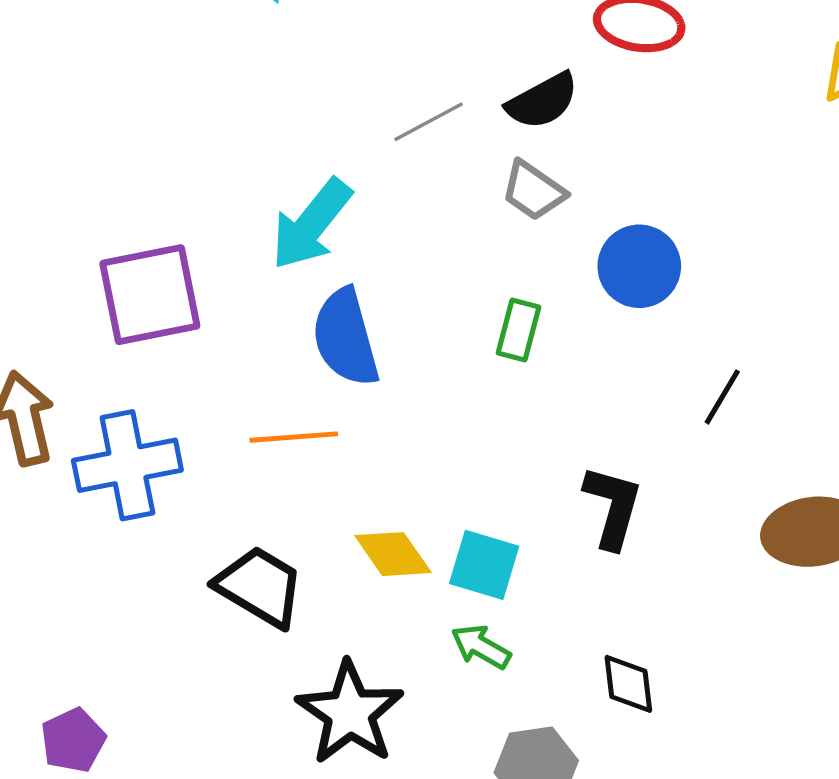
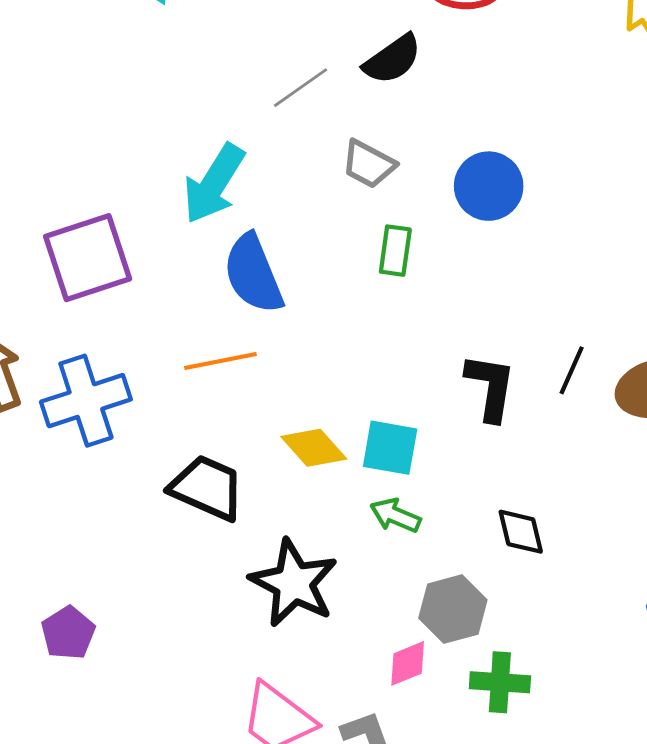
gray trapezoid: (533, 191) -> (369, 164), moved
black line: (722, 397) -> (572, 370), moved

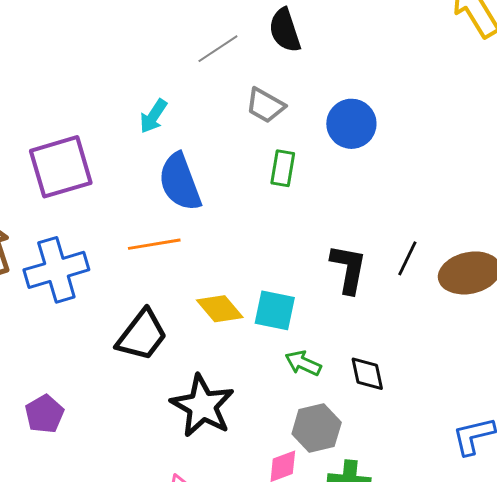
black semicircle: (392, 59) -> (285, 30), turned 105
cyan arrow: (214, 184) -> (153, 116), size x0.6
black trapezoid: (207, 488) -> (142, 335), turned 102
green arrow: (395, 515) -> (303, 363), moved
purple pentagon: (68, 633) -> (44, 414), moved

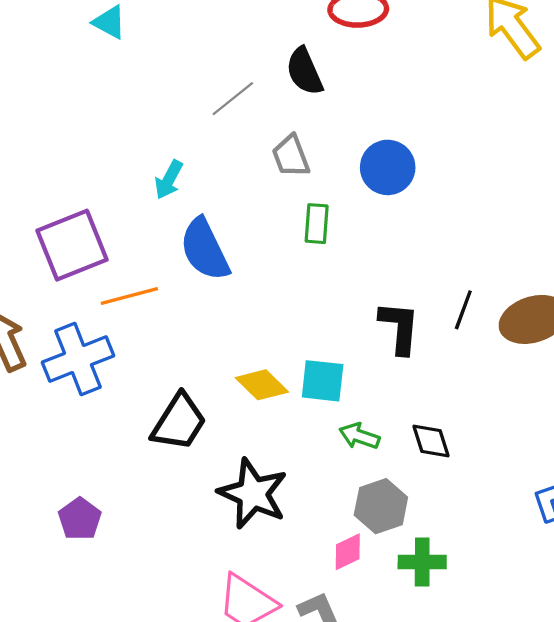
gray trapezoid: (265, 105) -> (291, 156), turned 45
orange line: (154, 244) -> (129, 296), moved

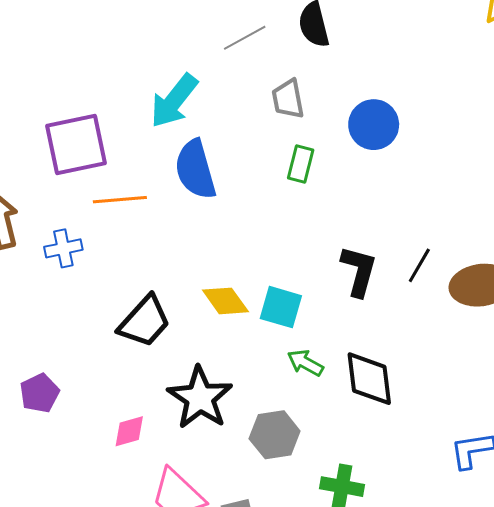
cyan arrow: (169, 180) -> (174, 101), size x1.6
blue cross: (78, 359) -> (63, 248), size x0.6
black diamond: (431, 441) -> (369, 379), size x1.5
gray hexagon: (381, 506) -> (275, 435), moved
pink diamond: (348, 552) -> (129, 431), moved

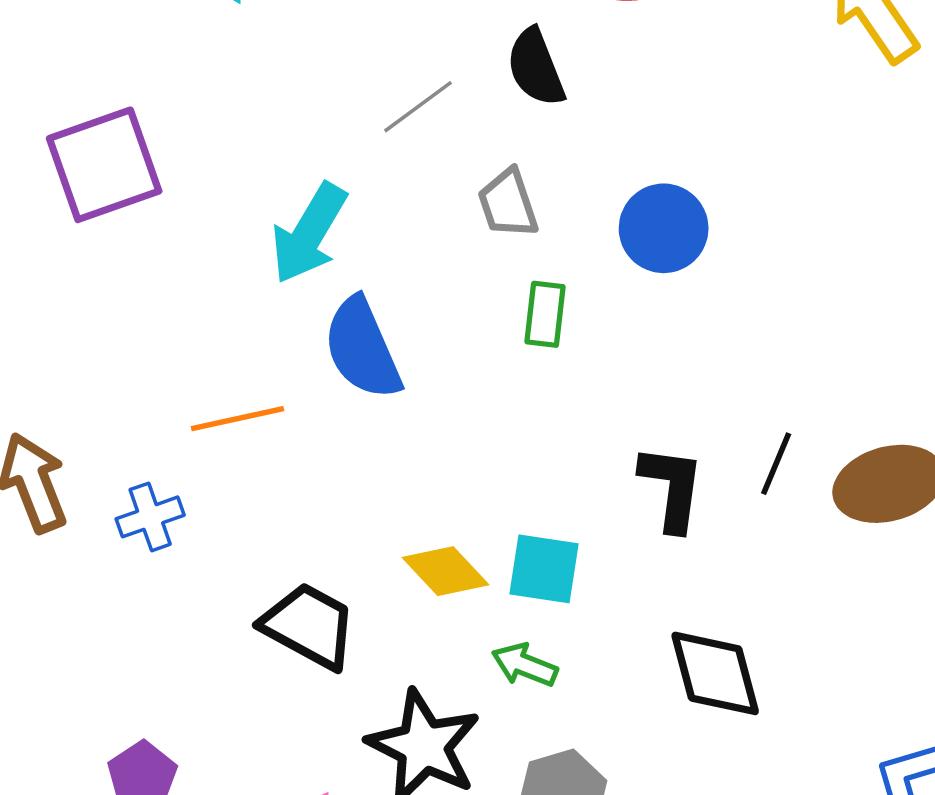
purple square: (76, 144) -> (104, 165), moved
black trapezoid: (145, 321) -> (309, 626), turned -96
green arrow: (305, 363) -> (525, 665), moved

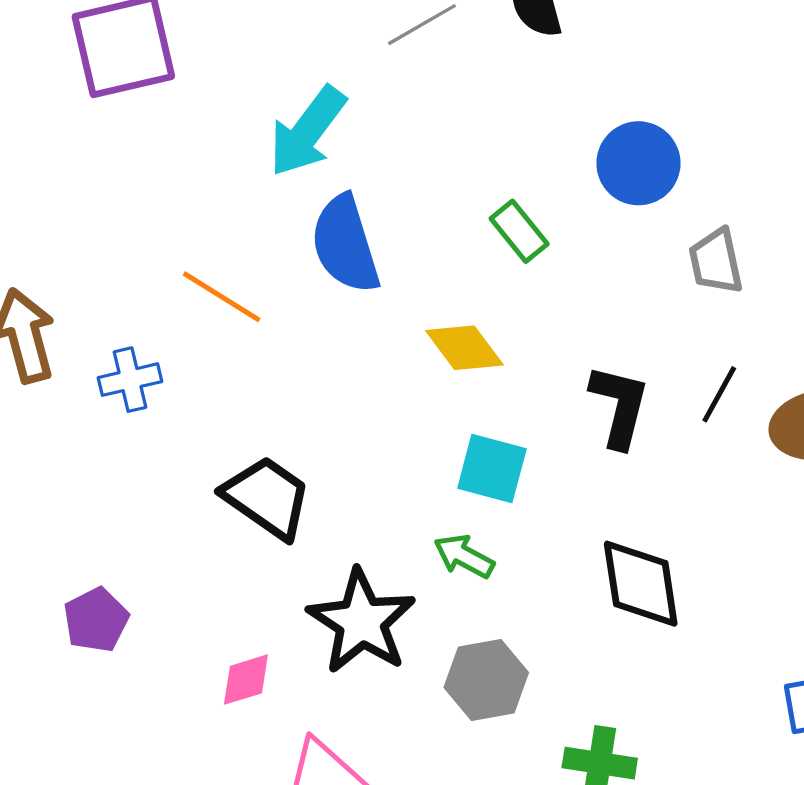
gray trapezoid: (508, 204) -> (716, 261), moved
green rectangle: (545, 314) -> (519, 231), turned -52
orange line: (238, 419) -> (222, 297), turned 38
yellow diamond: (446, 571) -> (464, 348), moved

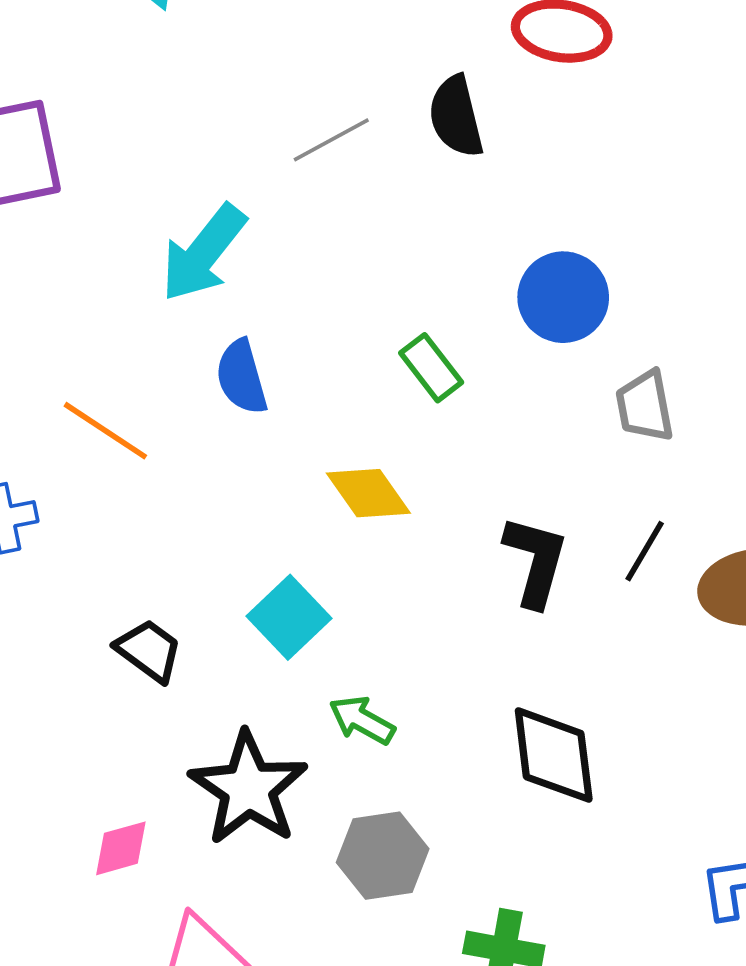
blue semicircle: (345, 244) -> (242, 377), size x0.7
cyan square: (492, 468) -> (289, 617), moved, turned 30
black trapezoid: (267, 497) -> (149, 651), size x0.7

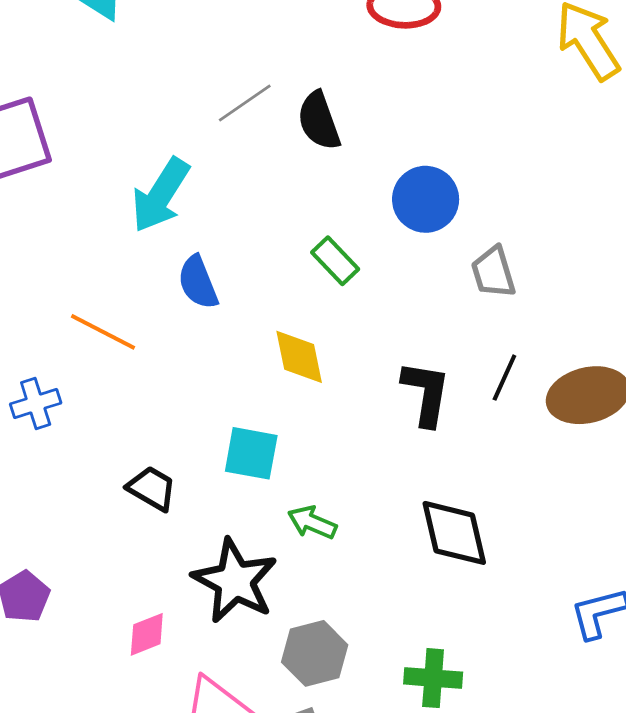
black semicircle: (456, 116) -> (319, 121), moved
yellow diamond: (368, 493) -> (299, 357), turned 30
cyan square: (289, 617) -> (251, 453), turned -30
gray hexagon: (383, 856) -> (315, 653), moved

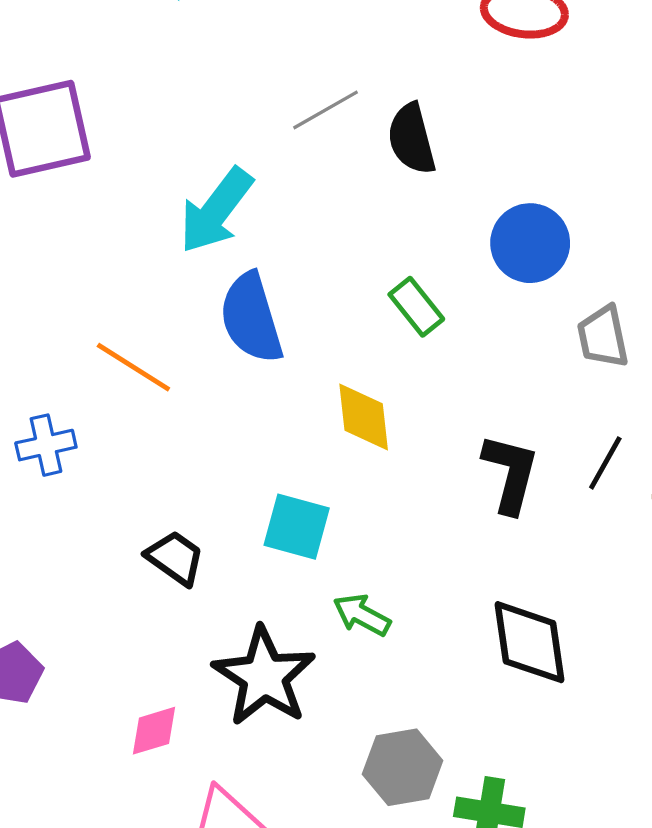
blue semicircle: (198, 282) -> (251, 318), size x1.4
gray hexagon: (315, 653) -> (403, 767), moved

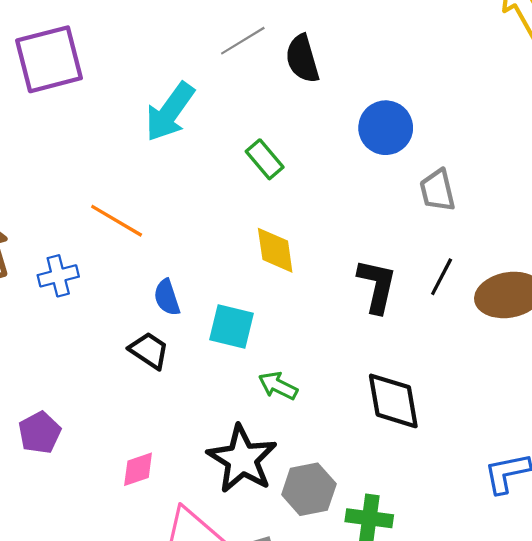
green rectangle: (416, 307) -> (265, 159), moved
blue semicircle: (251, 318) -> (167, 297), moved, size x0.6
black star: (264, 676) -> (242, 459), moved

